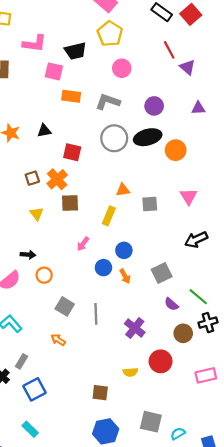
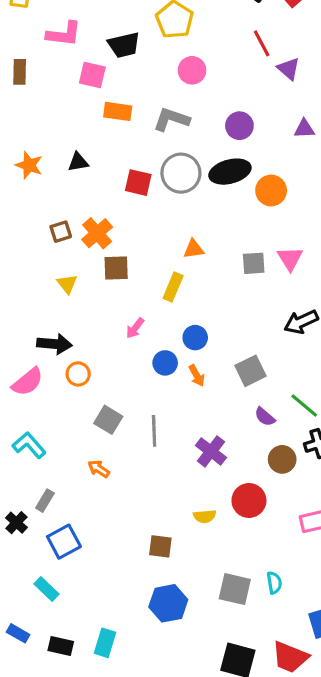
red square: (72, 152) -> (138, 183), moved
gray square: (150, 204) -> (254, 263), moved
black arrow: (28, 255) -> (54, 344), size x1.5
cyan rectangle: (30, 429) -> (46, 589), moved
cyan semicircle: (178, 434) -> (274, 583), moved, turned 112

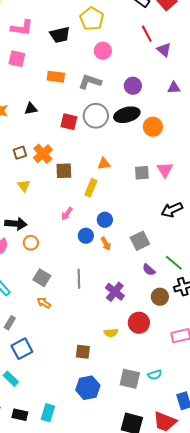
pink square: (92, 75) -> (17, 59), moved
brown square: (116, 268) -> (64, 171), moved
gray square: (108, 420) -> (42, 278), moved
cyan semicircle: (274, 583) -> (155, 375), turned 80

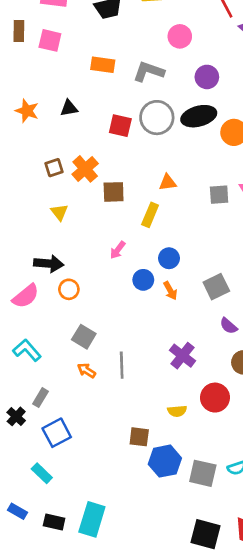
pink circle: (103, 51) -> (180, 36), moved
gray line: (79, 279) -> (122, 365), moved
blue hexagon: (88, 388) -> (165, 461), moved
cyan rectangle: (48, 413) -> (92, 519), size x1.4

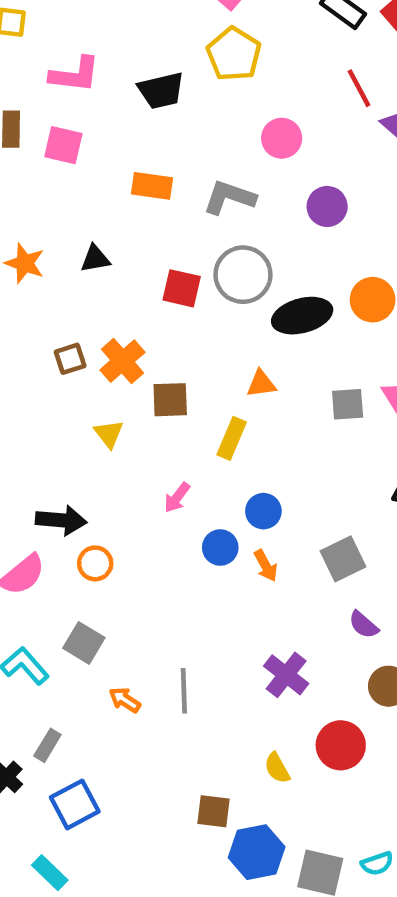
black ellipse: (199, 116) -> (302, 316), moved
yellow triangle: (59, 212) -> (109, 434), moved
gray square: (84, 337) -> (84, 643), moved
yellow semicircle: (177, 411) -> (277, 768), turned 66

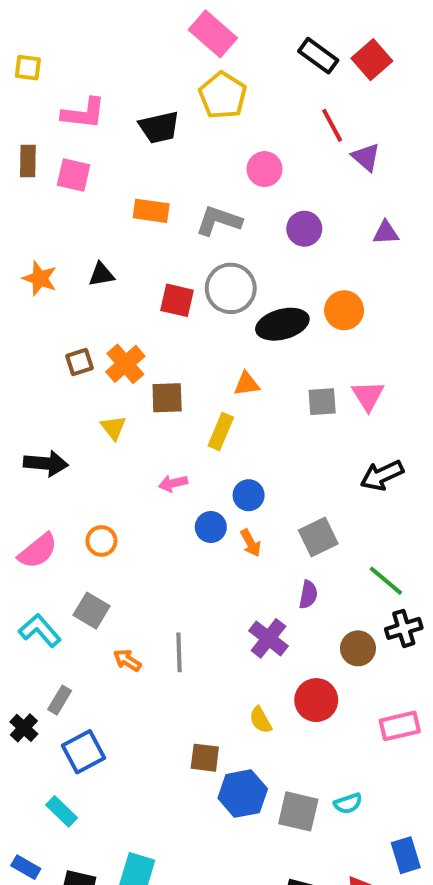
pink arrow: (177, 497) -> (173, 483), turned 40
black arrow: (61, 520) -> (46, 463), moved
purple semicircle: (363, 625) -> (308, 595), moved, turned -120

